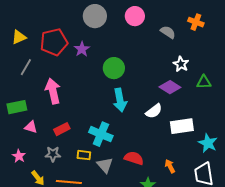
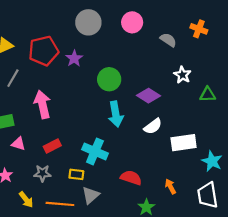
purple diamond: (170, 87) -> (149, 96), moved
gray triangle: (105, 165) -> (91, 195), moved, turned 30

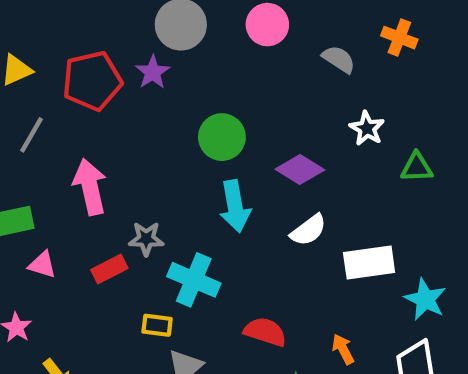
purple star: (74, 58) -> (153, 72), moved
gray star: (42, 173) -> (146, 239), moved

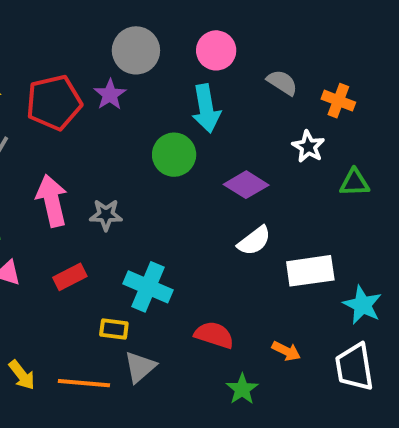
orange cross: (399, 38) -> (338, 101), moved
cyan arrow: (235, 206) -> (206, 109), moved
gray star: (146, 239) -> (106, 215), moved
orange arrow: (343, 349) -> (286, 351), turned 144

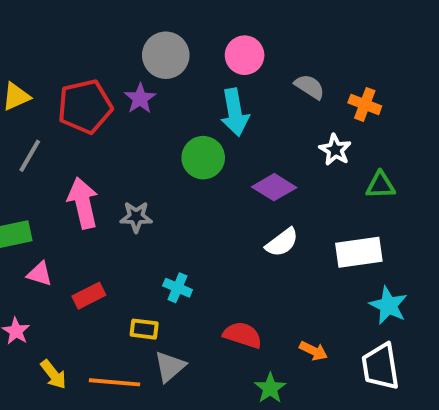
white rectangle: (310, 271) -> (359, 252), moved
red rectangle: (70, 277) -> (89, 296), moved
cyan cross: (148, 287) -> (178, 288), size x0.6

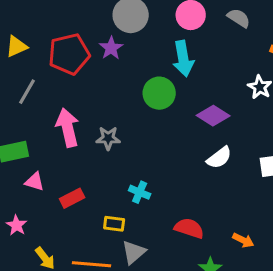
gray semicircle: (310, 87) -> (239, 18), moved

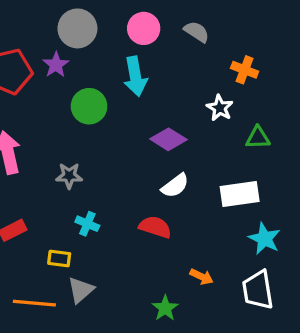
green circle: (159, 93) -> (89, 106), moved
gray star: (108, 138) -> (69, 176), moved
red semicircle: (189, 228) -> (155, 227), moved

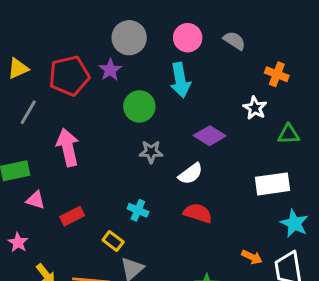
gray star: (69, 176) -> (151, 152), moved
white semicircle: (175, 186) -> (191, 174), moved
yellow rectangle: (59, 258) -> (113, 241), turned 30
orange arrow: (202, 277) -> (252, 257), moved

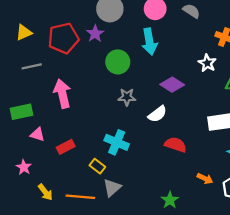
gray line: (28, 112) -> (32, 66), turned 48
cyan cross: (138, 210) -> (117, 142), size x1.5
red semicircle: (198, 213) -> (176, 145), moved

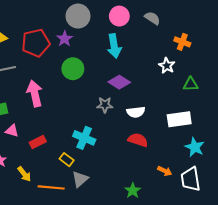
green circle: (118, 62) -> (73, 69), moved
purple diamond: (172, 85) -> (119, 82), moved
gray star: (127, 97) -> (105, 105), moved
white semicircle: (157, 114) -> (136, 112), moved, turned 30
yellow arrow: (45, 192) -> (24, 174), moved

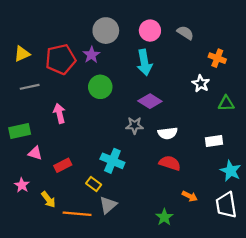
pink arrow: (35, 93) -> (59, 113), size x0.7
white rectangle: (179, 119) -> (214, 141), size x0.7
orange arrow: (165, 171) -> (190, 196), moved

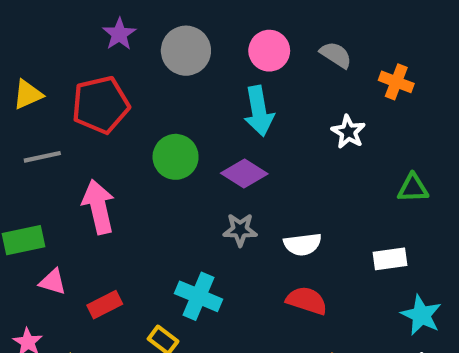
purple star: (91, 55) -> (119, 34), moved
orange cross: (217, 58) -> (396, 82), moved
white star: (201, 84) -> (348, 132), moved
purple diamond: (150, 101) -> (244, 174), moved
pink arrow: (59, 113) -> (98, 207), size x1.4

